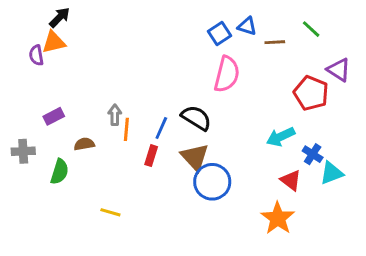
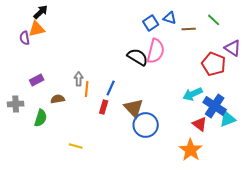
black semicircle: (196, 118) -> (138, 57), moved
blue cross: (313, 154) -> (215, 106), size x1.6

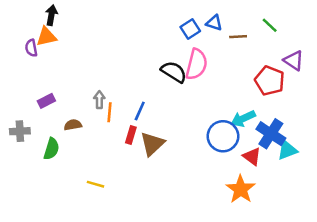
black arrow: (41, 12) -> (51, 15), turned -35
brown triangle: (134, 108) -> (152, 144), moved, turned 30
blue circle: (146, 125) -> (223, 136), moved

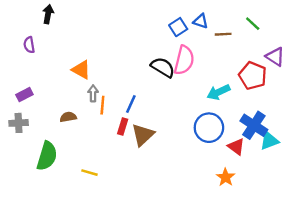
orange triangle: (46, 37) -> (81, 70), moved, turned 42
purple rectangle: (46, 101) -> (24, 95), moved
cyan arrow: (243, 119) -> (218, 92), moved
green semicircle: (51, 149) -> (47, 156), moved, size x1.4
orange star: (241, 189) -> (226, 177), size x0.7

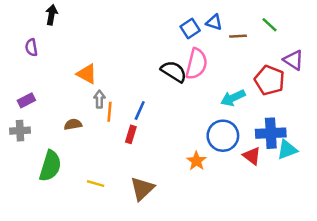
blue cross: (254, 125) -> (271, 133), turned -36
brown triangle: (143, 135) -> (142, 189), moved
orange star: (226, 177) -> (196, 161), moved

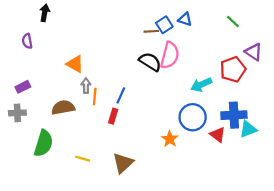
brown line: (238, 36) -> (151, 31), moved
red pentagon: (270, 80) -> (233, 69), turned 30
brown semicircle: (73, 124) -> (63, 107), size x1.5

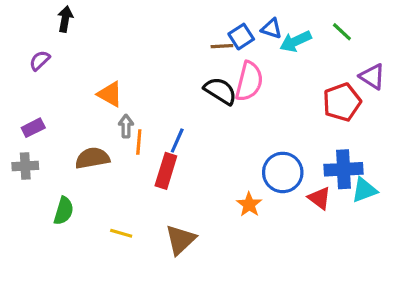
purple semicircle: (27, 41) -> (40, 61), turned 56
cyan arrow: (201, 85) -> (296, 41), moved
red rectangle: (113, 116) -> (166, 171), size x1.5
green semicircle: (44, 143) -> (64, 211), size x0.7

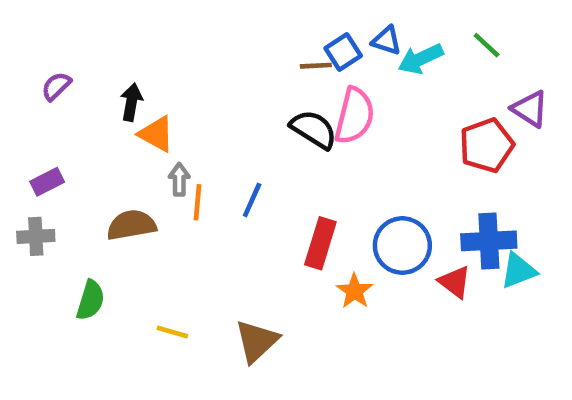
black arrow: (65, 19) -> (131, 102), moved
red rectangle: (166, 171) -> (320, 243), moved

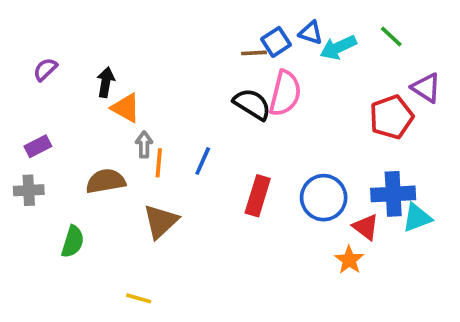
orange star: (355, 291) -> (349, 260), moved
yellow line: (172, 332) -> (139, 298), moved
brown triangle: (257, 341) -> (161, 221), moved

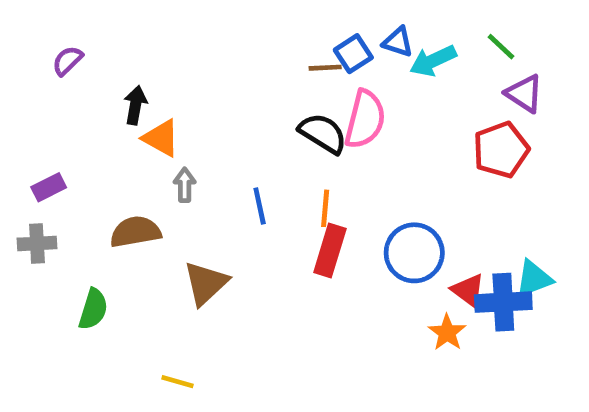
purple semicircle: (45, 69) -> (67, 61), moved
purple triangle: (426, 88) -> (524, 93), moved
blue line: (203, 161) -> (260, 206), turned -36
orange line: (159, 163) -> (325, 208), moved
blue cross: (393, 194) -> (503, 302), moved

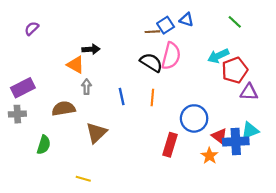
cyan arrow: (433, 61) -> (218, 56), moved
purple triangle: (524, 93) -> (249, 92), moved, turned -30
black arrow: (135, 105) -> (91, 49), moved, turned 77
purple rectangle: (49, 187) -> (23, 88), size x1.5
red rectangle: (330, 250) -> (170, 145), moved

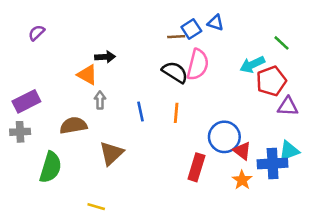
green line: (235, 22) -> (281, 43), moved
red triangle: (219, 136) -> (242, 151), moved
green semicircle: (44, 145) -> (51, 167), size x1.4

